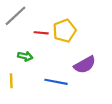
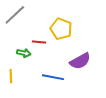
yellow pentagon: (65, 31) -> (61, 29), turned -30
red line: (41, 33) -> (39, 42), moved

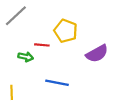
purple semicircle: (80, 61) -> (97, 54), moved
yellow line: (11, 76) -> (12, 92), moved

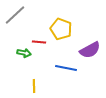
blue line: (57, 83) -> (66, 68), moved
yellow line: (12, 92) -> (34, 86), moved

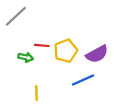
yellow pentagon: (61, 29) -> (66, 51), moved, turned 30
blue line: (66, 68) -> (83, 80), moved, turned -35

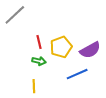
red line: (42, 45) -> (39, 42), turned 72
green arrow: (26, 57) -> (39, 61), moved

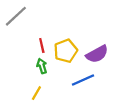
green arrow: (39, 61) -> (42, 66), turned -120
yellow line: (34, 86) -> (36, 93), turned 32

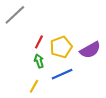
red line: (42, 45) -> (39, 42), turned 40
blue line: (83, 80) -> (62, 74), moved

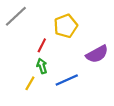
yellow pentagon: (61, 47) -> (66, 26), moved
yellow line: (34, 86) -> (30, 83), moved

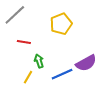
red line: (42, 45) -> (24, 42), moved, turned 72
purple semicircle: (97, 54) -> (86, 63), moved

